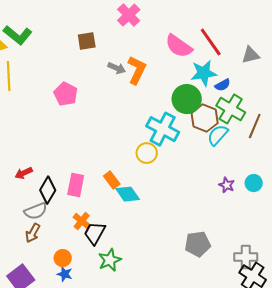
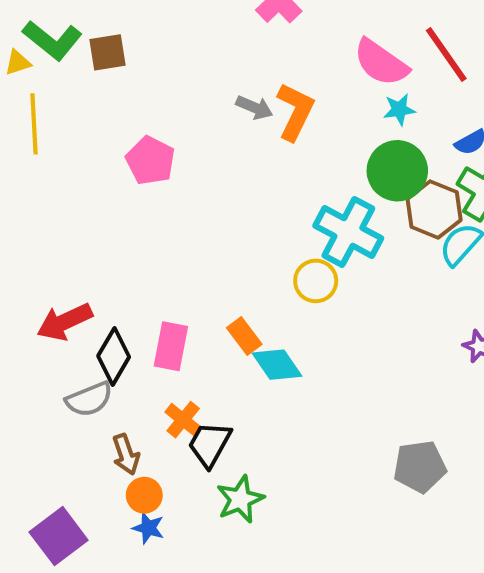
brown square: (87, 41) -> (108, 52), moved
cyan star: (204, 73) -> (399, 110), moved, size x0.6
red arrow: (24, 173) -> (65, 322), size x1.5
brown arrow: (33, 233) -> (126, 454), moved, turned -48

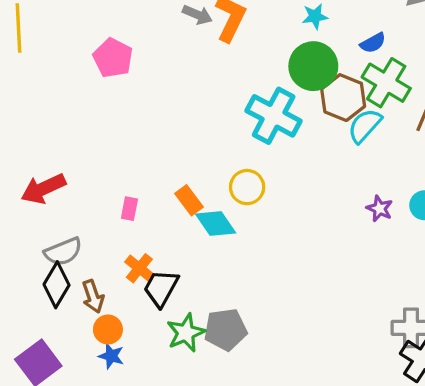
yellow circle: (316, 281) -> (247, 187), moved
pink rectangle: (171, 346) -> (129, 209), size x0.6
black diamond: (114, 356) -> (57, 285), moved
gray pentagon: (420, 467) -> (226, 329), moved

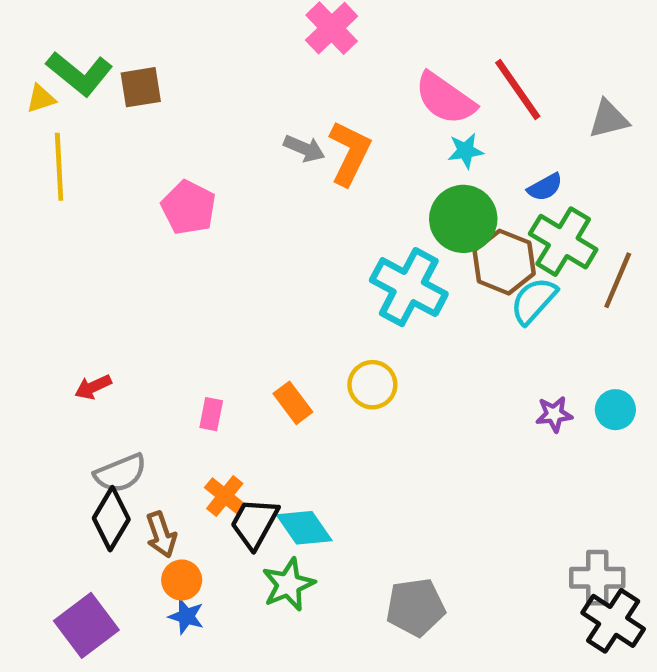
red arrow: (43, 189) -> (93, 387), size x0.6
purple star: (380, 209) -> (554, 414), turned -30
cyan diamond: (216, 223) -> (304, 528), moved
gray pentagon: (226, 329) -> (416, 607), moved

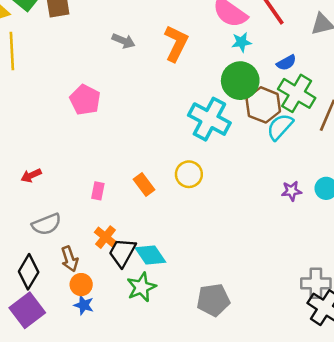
gray arrow: (304, 149) -> (123, 41), moved
pink pentagon: (188, 208) -> (85, 100), moved
black diamond: (111, 519) -> (29, 272), moved

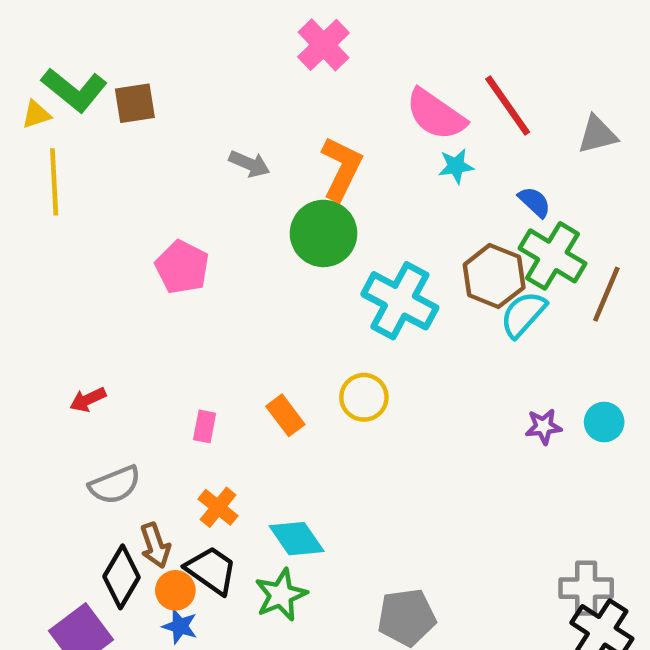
blue semicircle: (286, 63) -> (535, 202), turned -108
green circle: (240, 81) -> (324, 233), moved
black trapezoid: (122, 252) -> (211, 570), moved, turned 96
black diamond: (29, 272) -> (121, 577), moved

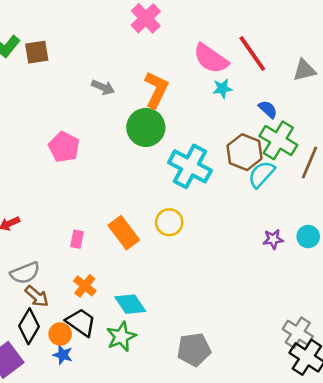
orange rectangle: (285, 415) -> (124, 233), size x1.4
brown arrow: (155, 545) -> (37, 296), moved, turned -30
gray cross: (586, 588) -> (298, 333), turned 32

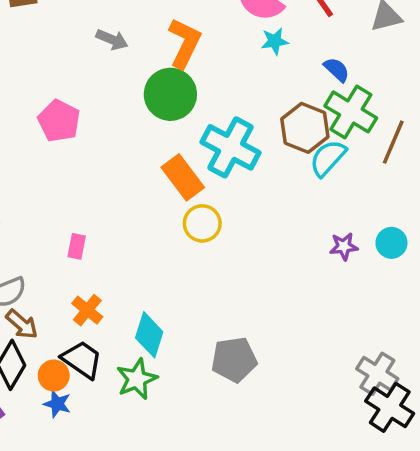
orange rectangle: (124, 233) -> (183, 177), moved
cyan diamond: (130, 304) -> (149, 335), turned 52
gray pentagon: (194, 350) -> (234, 360), moved

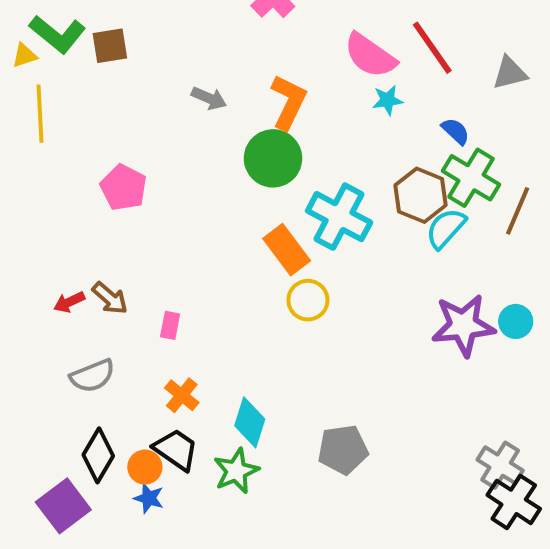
pink pentagon: (59, 121) -> (124, 187), moved
purple star: (344, 246) -> (463, 325), size x2.0
brown arrow: (22, 324) -> (110, 298), moved

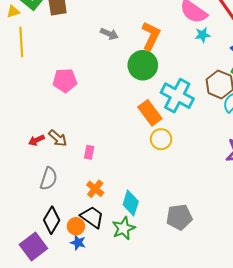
pink pentagon: (124, 187) -> (65, 80), turned -30
gray semicircle: (92, 376) -> (49, 179), turned -50

